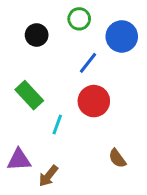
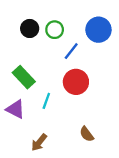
green circle: (79, 19) -> (55, 30), moved
brown semicircle: (117, 158) -> (87, 134), moved
purple triangle: (19, 160) -> (15, 109), moved, turned 30

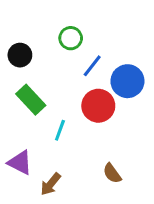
black circle: (30, 28) -> (20, 55), moved
blue circle: (98, 30) -> (127, 81), moved
purple triangle: (15, 109) -> (20, 163), moved

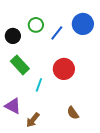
green circle: (71, 38) -> (36, 25), moved
blue line: (92, 66) -> (57, 33), moved
blue circle: (127, 81) -> (83, 24), moved

